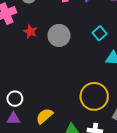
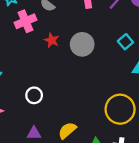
white circle: (15, 99) -> (34, 95), moved

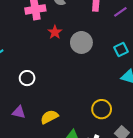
yellow circle: (120, 109) -> (102, 109), size x0.7

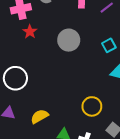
red star: (55, 32) -> (30, 32), moved
white circle: (27, 78) -> (15, 78), size x1.5

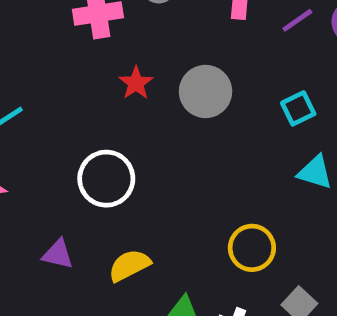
red star: (30, 32) -> (136, 83), moved
white circle: (15, 78) -> (106, 179), moved

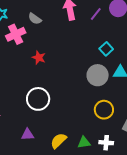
gray circle: (206, 91) -> (98, 75), moved
yellow semicircle: (129, 265) -> (59, 141), moved

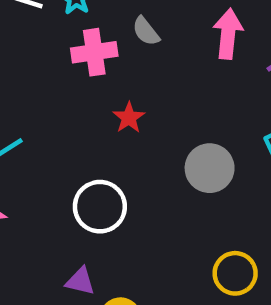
gray circle: (98, 75) -> (210, 168), moved
purple triangle: (27, 135) -> (80, 281), moved

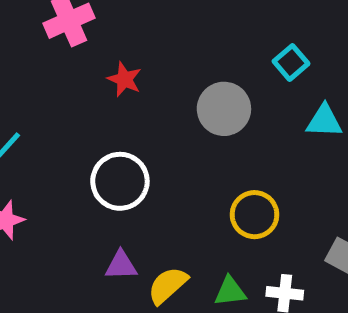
yellow circle: (235, 273) -> (254, 215), moved

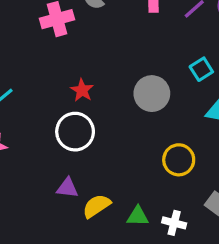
red star: (124, 79) -> (82, 90), moved
yellow circle: (254, 215) -> (179, 160), moved

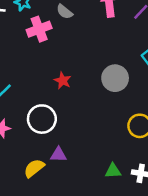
white circle: (75, 132) -> (42, 119), moved
yellow semicircle: (97, 206) -> (34, 168), moved

